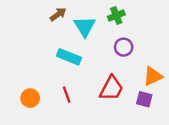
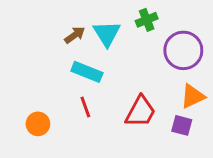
brown arrow: (58, 14) -> (75, 35), moved
purple circle: (124, 47) -> (183, 50), moved, size x1.6
red line: (67, 94) -> (85, 107), moved

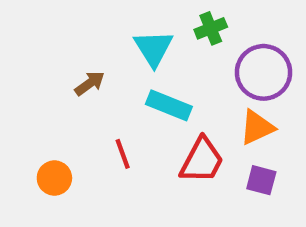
brown arrow: (75, 35) -> (90, 83), moved
cyan rectangle: (87, 72) -> (169, 105), moved
orange triangle: (193, 96) -> (257, 127), moved

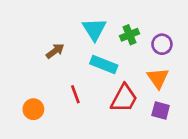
green cross: (211, 28) -> (129, 35), moved
purple circle: (264, 72) -> (162, 44), size x0.6
orange triangle: (257, 127) -> (158, 78), turned -40

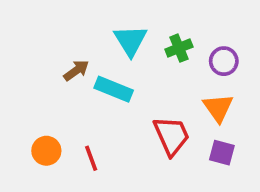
cyan rectangle: (104, 65) -> (114, 89), moved
red line: (75, 94) -> (91, 158), moved
red trapezoid: (124, 98) -> (171, 136), turned -52

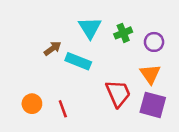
purple square: (222, 153) -> (153, 105), size x1.5

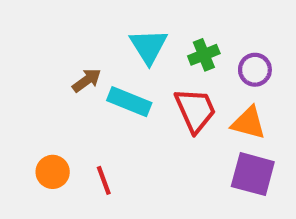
orange triangle: (150, 74) -> (249, 123), turned -40
red trapezoid: (118, 93) -> (195, 110), moved

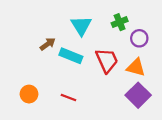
green cross: (204, 55) -> (120, 22), moved
purple square: (253, 174) -> (138, 95), turned 30
red line: (104, 180) -> (68, 98), moved, turned -49

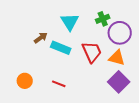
purple circle: (139, 38) -> (120, 33), size x1.5

